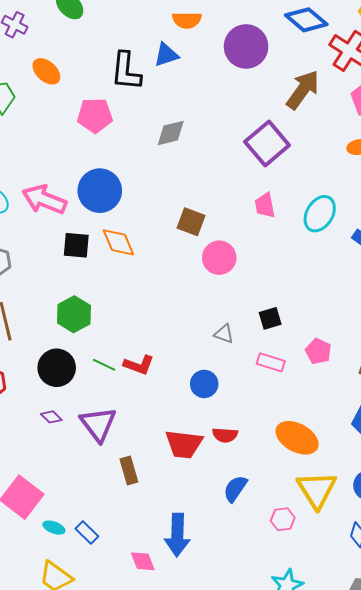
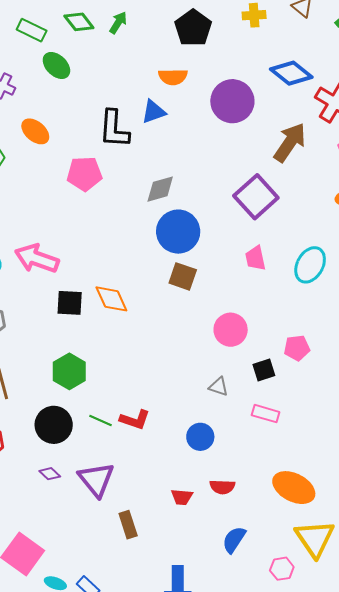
blue circle: (100, 191) -> (178, 232), moved
pink circle: (219, 258) -> (231, 330), moved
pink pentagon: (318, 351) -> (297, 348), moved, turned -30
red trapezoid: (184, 444) -> (182, 497), size x0.6

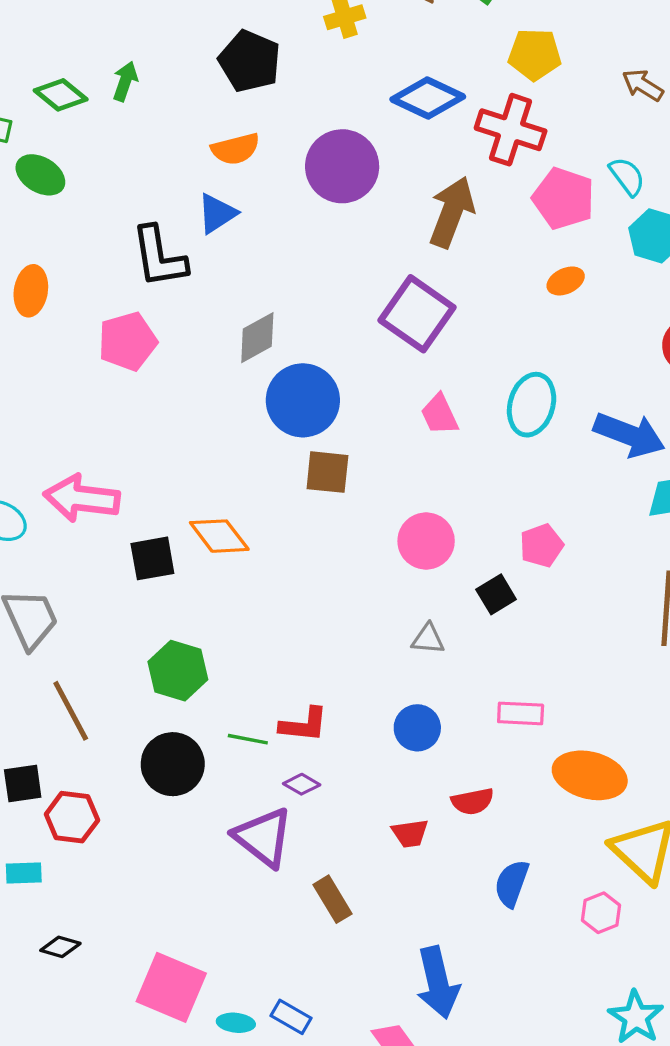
orange ellipse: (35, 131) -> (31, 291), turned 72
pink rectangle: (266, 414) -> (521, 713), moved
purple diamond: (50, 474) -> (302, 784), moved

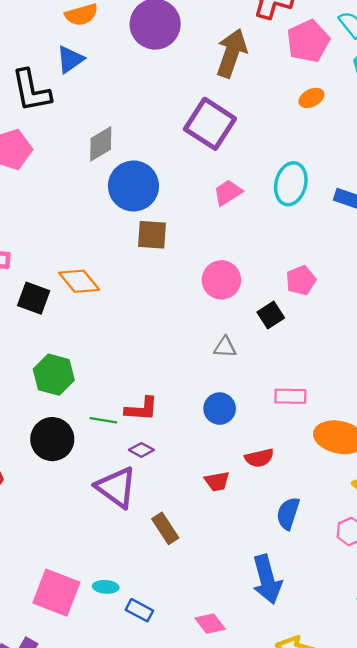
pink pentagon: (564, 198) -> (308, 41), turned 30
pink trapezoid: (440, 414) -> (228, 193), turned 84
black square: (152, 558) -> (34, 298), turned 32
blue arrow: (438, 983) -> (267, 579), moved
cyan ellipse: (236, 1023) -> (106, 587), moved

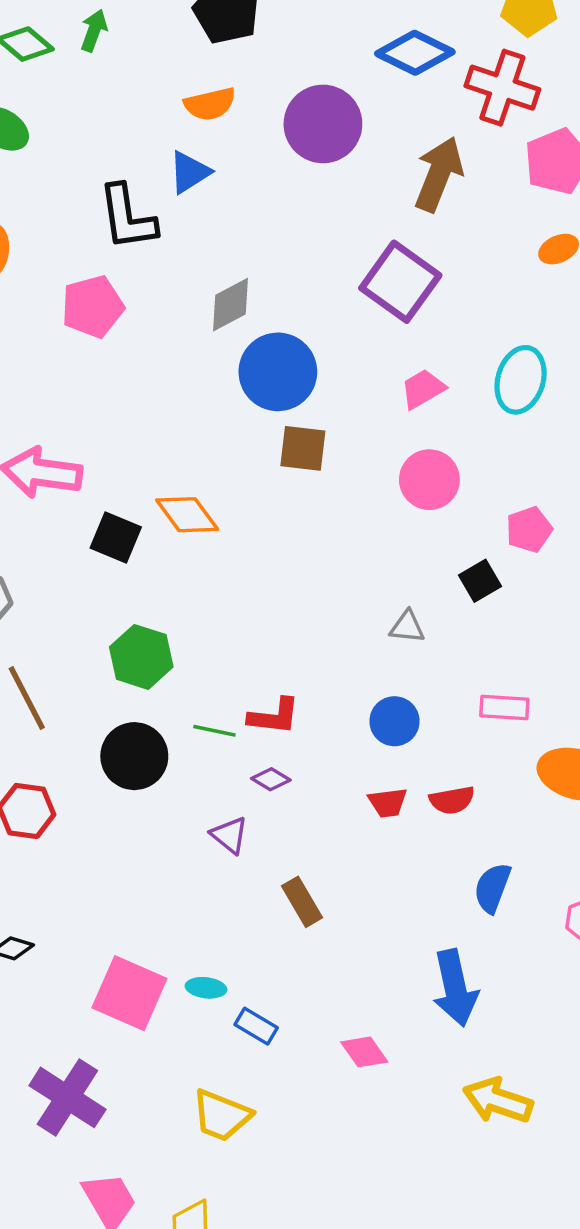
pink circle: (221, 280) -> (429, 480), moved
red trapezoid: (217, 481) -> (388, 802), moved
purple triangle: (116, 487) -> (229, 835), size x0.6

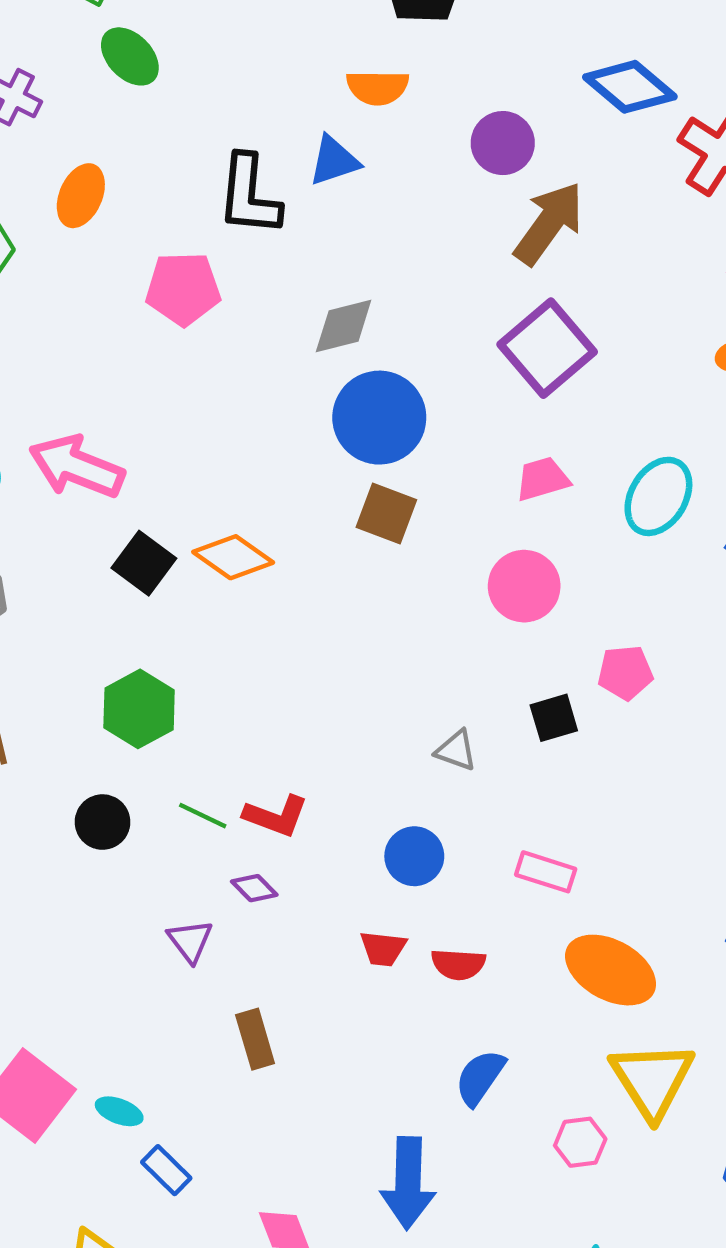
purple circle: (323, 124) -> (503, 143), size x0.7
brown arrow: (439, 174) -> (549, 223), moved
orange diamond: (187, 515) -> (233, 557), turned -32
black circle: (134, 756) -> (103, 822), size x0.7

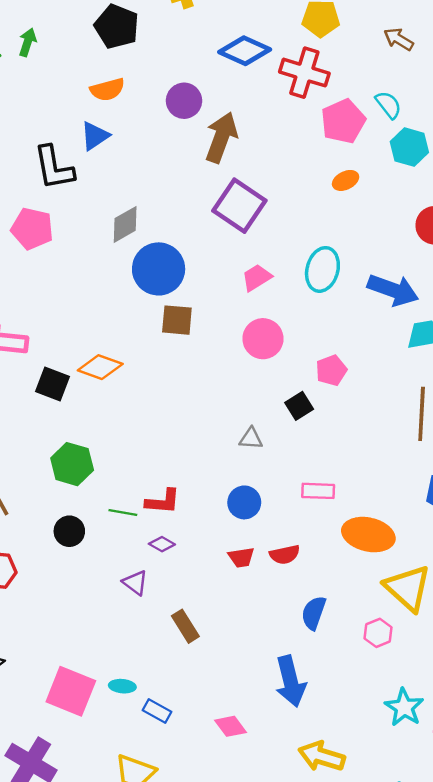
pink pentagon: (183, 289) -> (32, 229), turned 30

